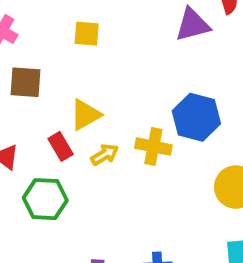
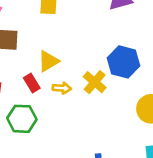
yellow cross: (153, 147) -> (95, 82), turned 30
yellow arrow: (105, 155) -> (62, 88), turned 36

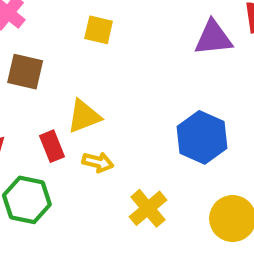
yellow cross: (95, 82) -> (148, 208), moved

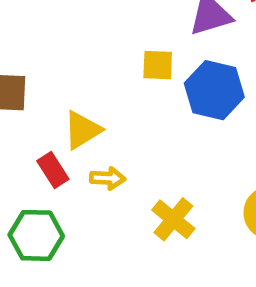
yellow square: (99, 30) -> (158, 65), moved
blue hexagon: (202, 137) -> (214, 90), moved

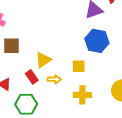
yellow square: (158, 65) -> (79, 66), moved
yellow cross: (173, 219) -> (82, 95), turned -36

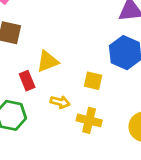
yellow arrow: (54, 79) -> (60, 102), moved

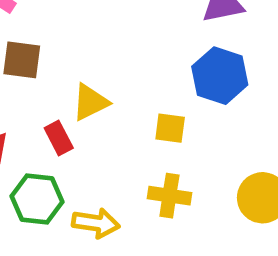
yellow arrow: (60, 102) -> (96, 223), moved, size x1.4

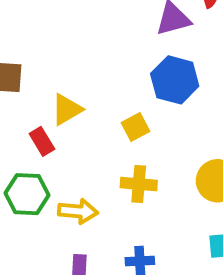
yellow square: (170, 128) -> (136, 127), turned -32

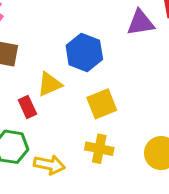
blue hexagon: (175, 80) -> (84, 52), moved
yellow square: (136, 127) -> (102, 104), size x1.4

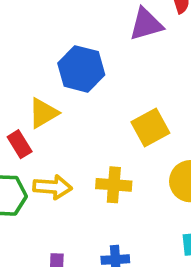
yellow square: (102, 104) -> (150, 127), moved
yellow arrow: (49, 165) -> (53, 187), moved

